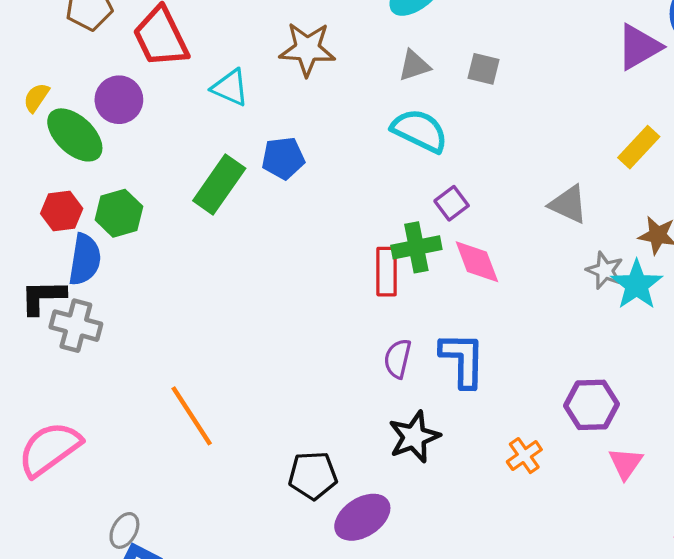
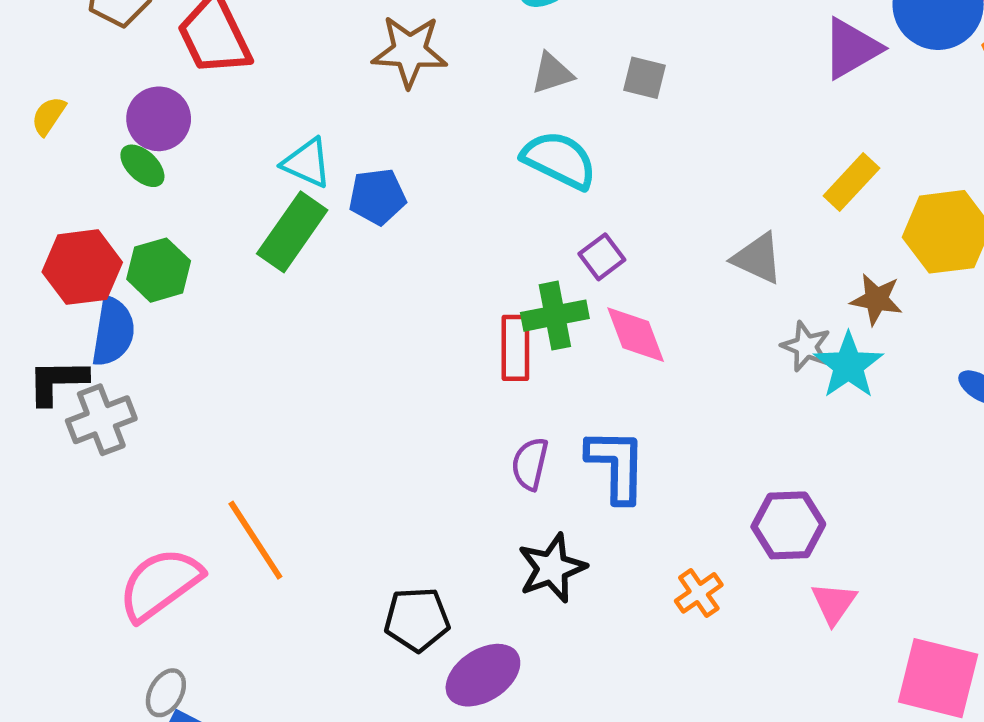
cyan triangle: (230, 88) -> (307, 163), moved
green ellipse: (75, 135) -> (142, 166), moved, size x0.6
red hexagon: (62, 211) -> (82, 267), size x1.4
gray cross: (76, 326) -> (101, 420), turned -36
pink semicircle: (50, 449) -> (160, 584), moved

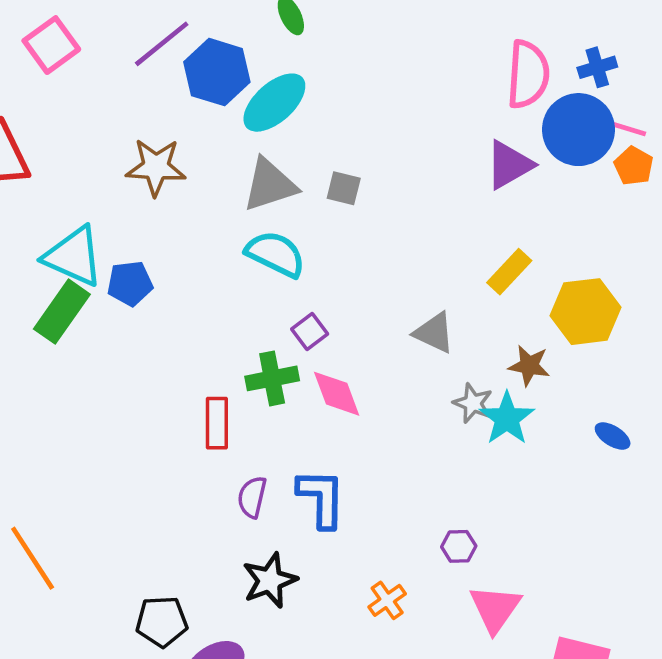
gray triangle: (552, 73) -> (270, 185), size x1.6
cyan triangle: (307, 163) -> (74, 256), size x1.5
red rectangle: (515, 348) -> (217, 423), moved
purple hexagon: (788, 525) -> (459, 546), size x0.6
pink triangle: (834, 603) -> (495, 609), size x1.4

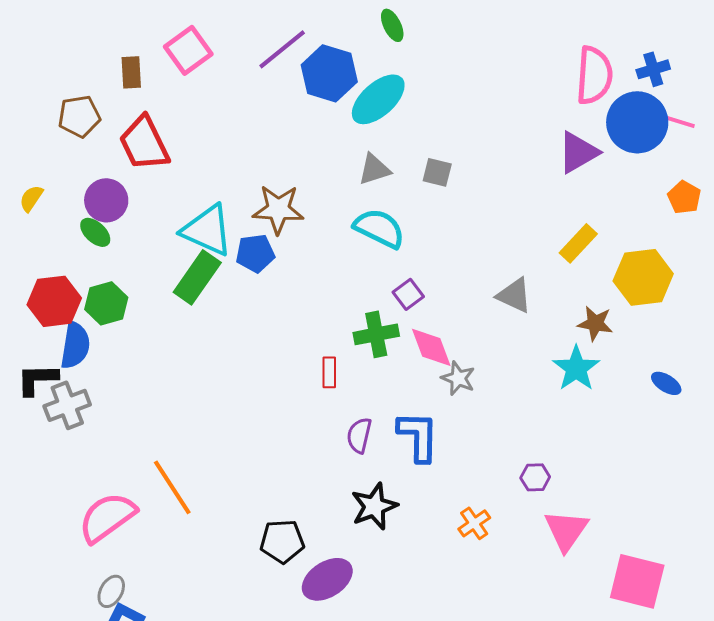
orange pentagon: (634, 166) -> (684, 197), moved
brown star: (156, 167) -> (278, 209), moved
gray triangle: (270, 185) -> (374, 169), size x0.7
gray star: (473, 403) -> (458, 378), moved
red rectangle: (217, 423) -> (329, 372), size x0.7

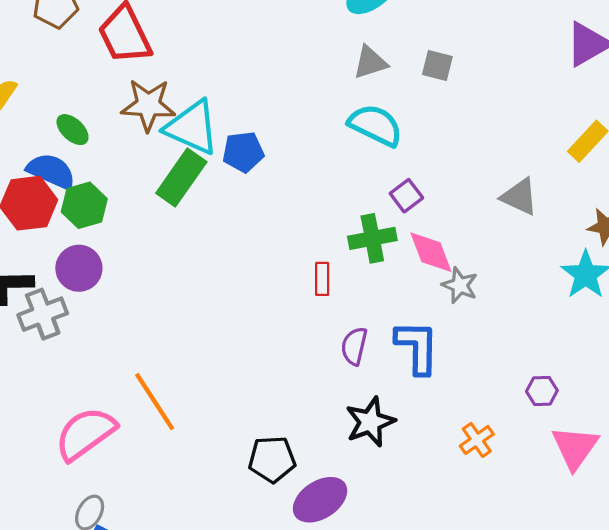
purple circle: (106, 200) -> (79, 268), moved
brown star: (278, 209) -> (148, 105), moved
blue semicircle: (75, 345) -> (51, 171), moved, turned -75

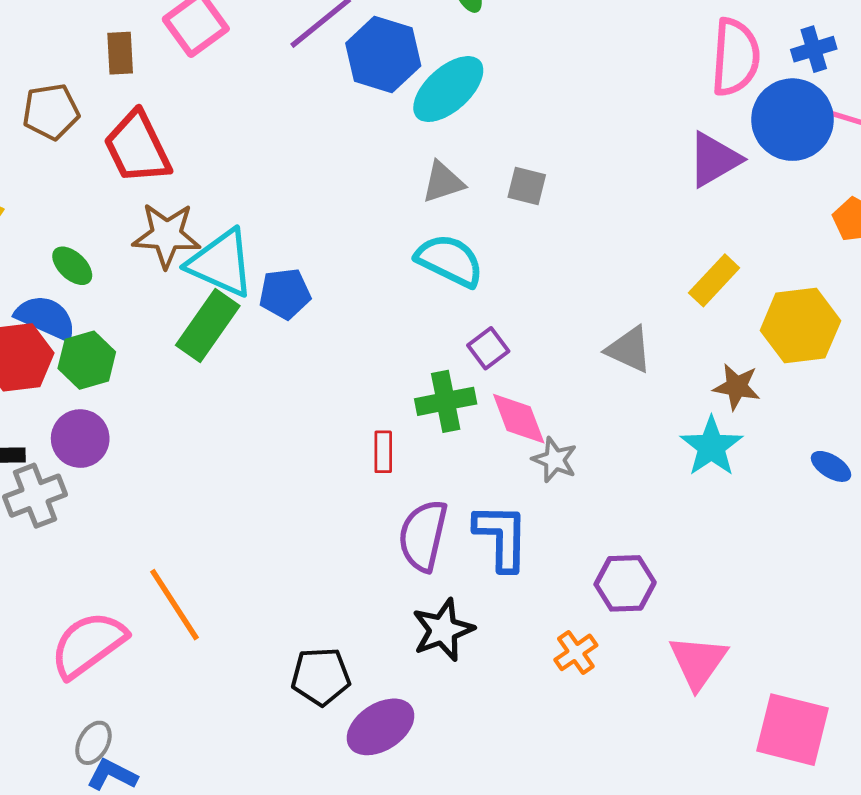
purple semicircle: (354, 346) -> (423, 536), size x1.5
purple hexagon: (542, 391) -> (625, 583), moved, size x1.5

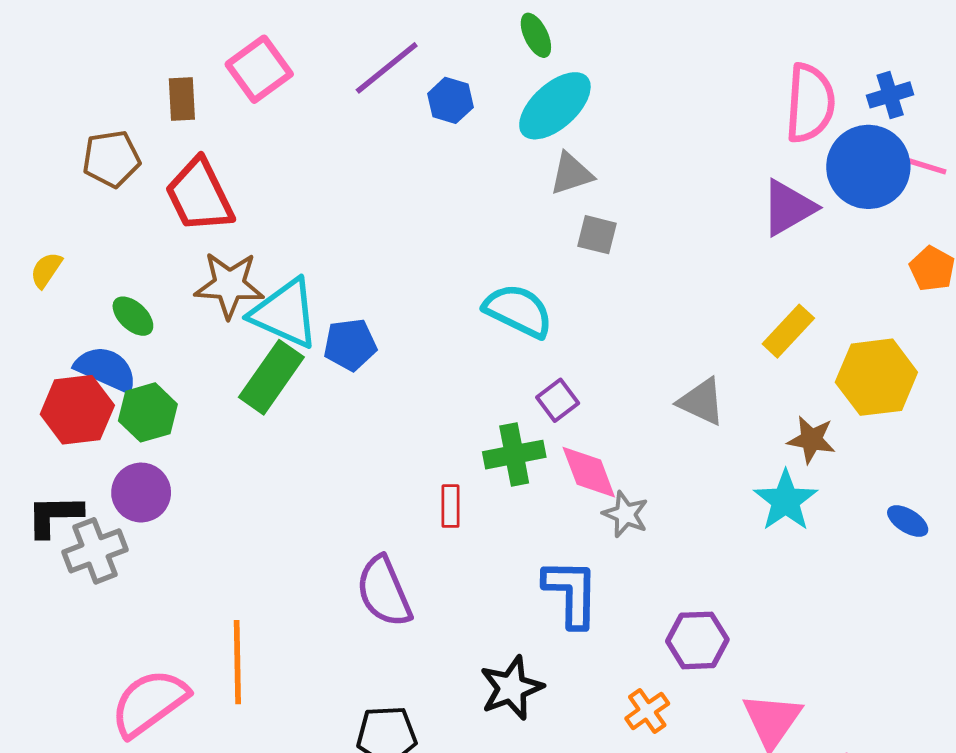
blue hexagon: (383, 54) -> (450, 100), size x0.6
cyan ellipse: (448, 89) -> (555, 106), moved
gray triangle: (443, 182) -> (571, 174), moved
purple semicircle: (423, 536) -> (384, 592), moved, turned -36
orange line: (175, 605) -> (237, 662), turned 32

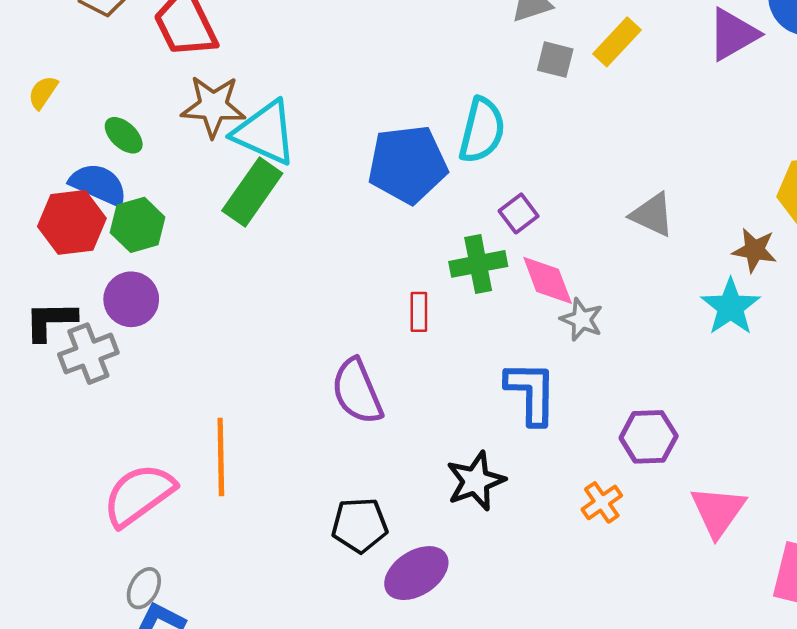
cyan semicircle: (518, 311) -> (482, 130), turned 78
yellow rectangle: (788, 331) -> (617, 42), moved
blue pentagon: (350, 345) -> (408, 164), moved, size x1.6

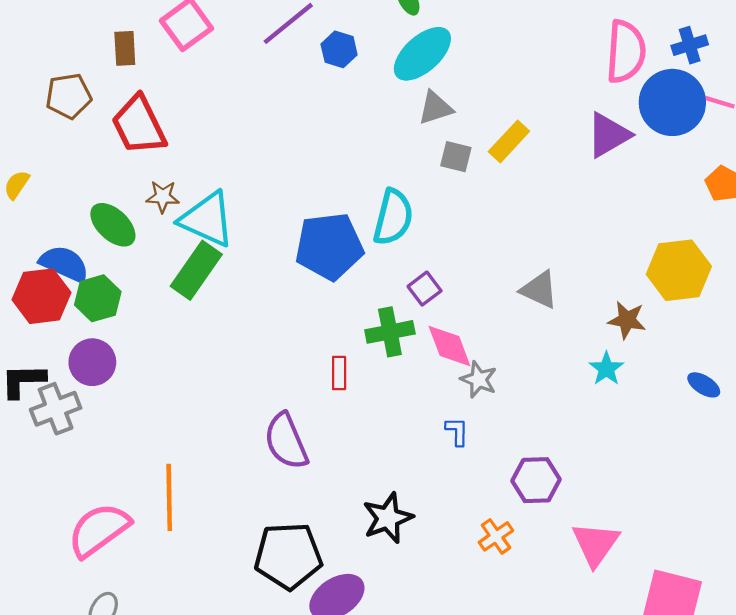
brown star: (213, 106) -> (163, 197), size x0.6
green ellipse: (124, 135) -> (113, 225), moved, size x1.4
cyan star: (731, 307) -> (606, 369), size x0.7
blue L-shape: (531, 393) -> (457, 431), moved, size x0.5
black pentagon: (360, 525) -> (288, 556), size x1.4

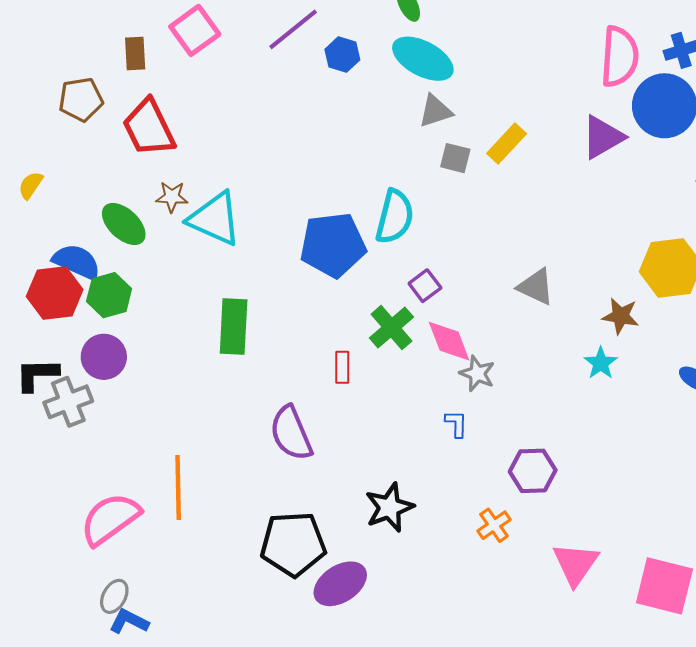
cyan ellipse: (422, 54) -> (423, 59), turned 70
green rectangle: (196, 270) -> (234, 326), moved, turned -32
green cross: (390, 332) -> (391, 328), turned -30
pink triangle: (596, 544) -> (576, 564), moved

